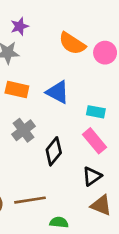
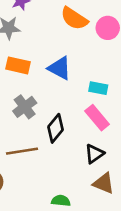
brown line: (30, 200) -> (22, 151), moved

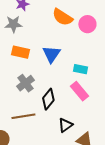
blue triangle: (60, 68) -> (51, 54), turned 36
black triangle: (94, 154) -> (65, 125), moved

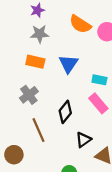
gray star: (13, 24) -> (40, 34), moved
gray cross: (25, 83) -> (29, 95), moved
brown line: (23, 116) -> (38, 130), turned 75

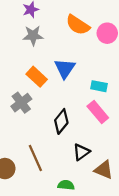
orange rectangle: (35, 62) -> (37, 77), moved, turned 30
brown line: (38, 130) -> (35, 158), moved

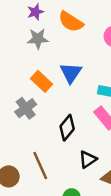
orange semicircle: (78, 25) -> (71, 22), moved

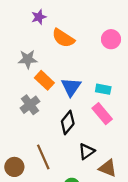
orange semicircle: (71, 22) -> (63, 38), moved
gray star: (38, 39) -> (28, 59), moved
blue triangle: (71, 73) -> (71, 87), moved

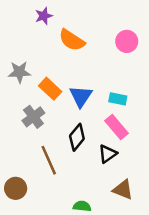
gray star: (28, 59) -> (19, 72), moved
black triangle: (87, 151) -> (108, 154), moved
brown line: (43, 157) -> (49, 160), moved

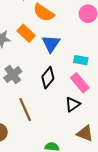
orange rectangle: (50, 89) -> (26, 33), moved
blue triangle: (81, 96) -> (51, 44), moved
black diamond: (77, 137) -> (48, 78), moved

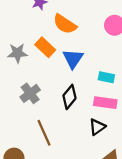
pink rectangle: (80, 83) -> (105, 103), turned -42

